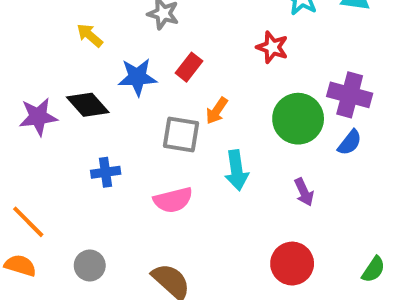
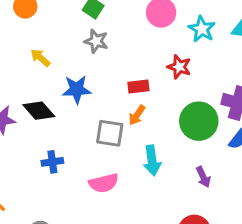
red rectangle: (189, 67) -> (138, 86), moved, turned 45

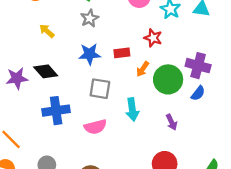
gray star: (96, 41) -> (90, 18), turned 30
blue star: (77, 89) -> (90, 54), moved
orange arrow: (137, 115) -> (143, 69), moved
blue cross: (52, 162) -> (56, 111), size x1.6

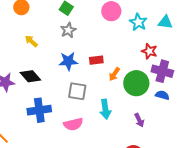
red star: (153, 38) -> (149, 51), moved
blue semicircle: (198, 93) -> (162, 95), turned -112

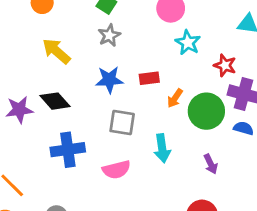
cyan star: (138, 22) -> (188, 43), moved
yellow arrow: (31, 41) -> (56, 51), size x1.5

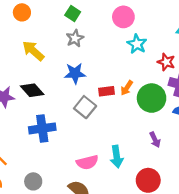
red rectangle: (149, 78) -> (106, 91), moved
gray square: (122, 123) -> (85, 107), turned 30
cyan arrow: (162, 148) -> (117, 157), moved
pink semicircle: (116, 170) -> (87, 162), moved

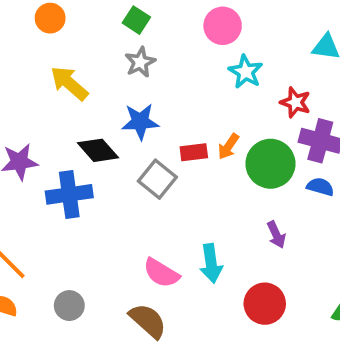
black diamond: (32, 90) -> (98, 150), moved
blue cross: (42, 128) -> (69, 194), moved
pink semicircle: (87, 162) -> (161, 273), turned 45

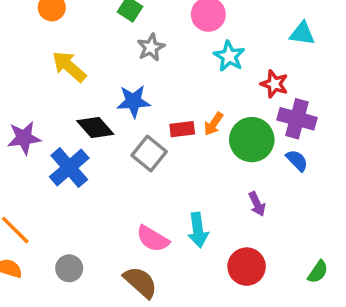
gray star: (140, 62) -> (151, 47), moved
blue semicircle: (320, 187) -> (297, 160), turned 30
blue cross: (69, 194) -> (69, 167), turned -33

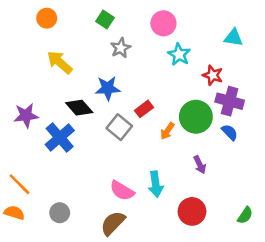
orange arrow: (214, 124) -> (167, 131), moved
red rectangle: (182, 129) -> (144, 109), turned -30
brown semicircle: (140, 282) -> (113, 223), turned -88

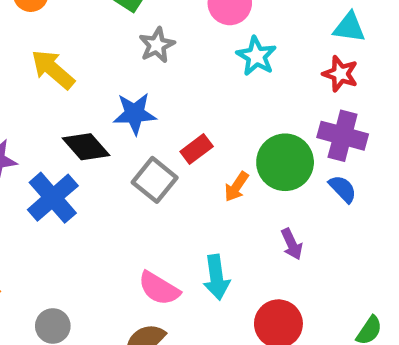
red star: (213, 75) -> (340, 74), moved

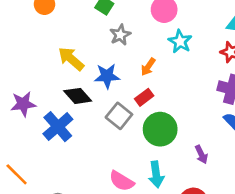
yellow arrow: (53, 69) -> (71, 59), moved
green circle: (285, 162) -> (160, 129), moved
orange arrow: (236, 187) -> (148, 67), moved

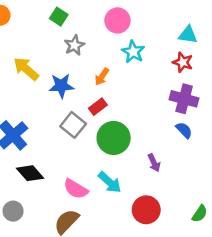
black diamond: (78, 96) -> (30, 173), moved
cyan arrow: (156, 174) -> (110, 182), turned -40

